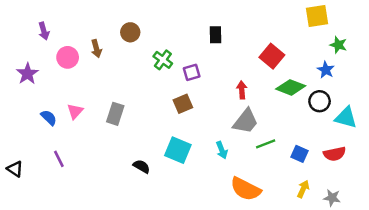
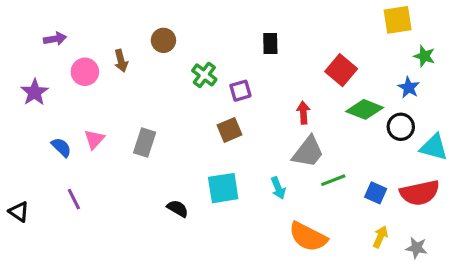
purple arrow: (44, 31) -> (55, 39), turned -84
cyan square: (178, 150) -> (223, 188), turned -32
red semicircle: (335, 154) -> (420, 193), size x1.4

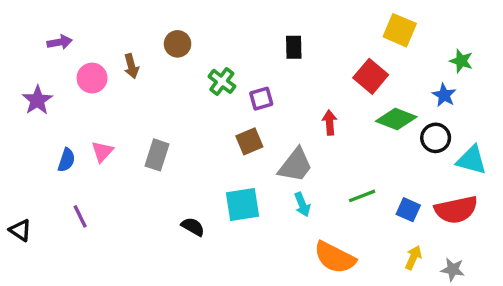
yellow square: (398, 20) -> (400, 30), moved, turned 32
blue semicircle: (61, 147) -> (66, 160), turned 65
gray trapezoid: (308, 152) -> (295, 165), moved

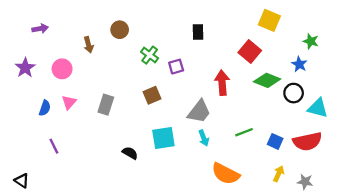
pink circle: (92, 78) -> (62, 69), moved
red arrow: (330, 122) -> (222, 83), size x1.5
brown square: (249, 141) -> (152, 95), moved
black triangle: (20, 230) -> (22, 181), moved

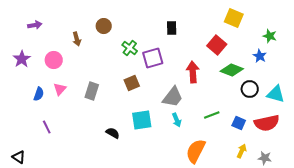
purple square: (176, 67) -> (153, 58), size x1.5
black circle: (294, 93) -> (250, 89), moved
orange semicircle: (226, 174) -> (196, 151), turned 90

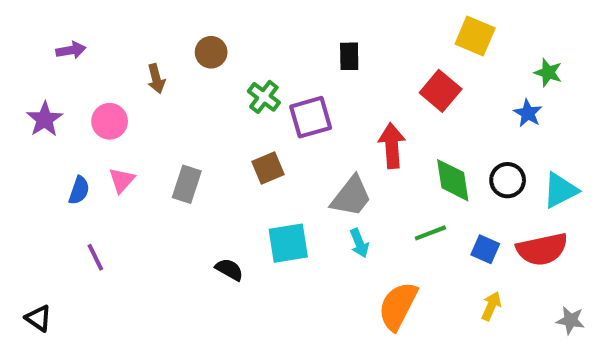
green diamond: (232, 70) -> (453, 180), moved, turned 60
cyan triangle: (276, 94) -> (560, 190), turned -42
gray star: (265, 158) -> (571, 320), moved

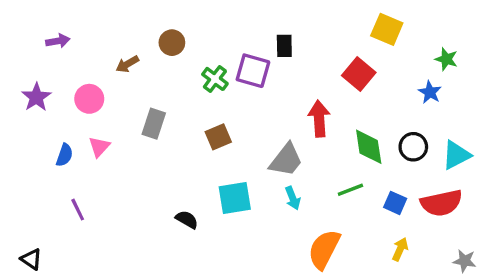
brown arrow: (156, 79) -> (127, 64), turned 75
purple square: (311, 117) -> (253, 71), moved, turned 32
gray rectangle: (187, 184) -> (154, 124), moved

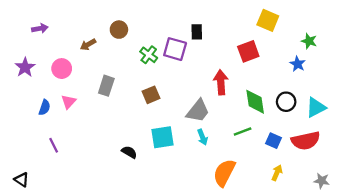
red square: (359, 74) -> (248, 51), turned 30

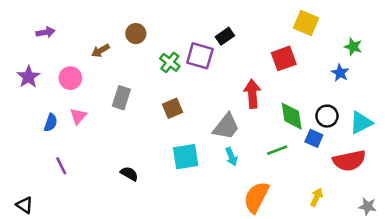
black rectangle: (197, 32) -> (225, 36), turned 56
blue square: (274, 141) -> (314, 138), moved
black semicircle: (129, 152) -> (129, 174), moved

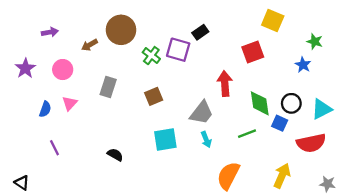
purple arrow: (45, 32) -> (50, 32), moved
brown circle: (136, 34) -> (121, 30), size x1.6
yellow arrow: (317, 197) -> (282, 176), size x1.5

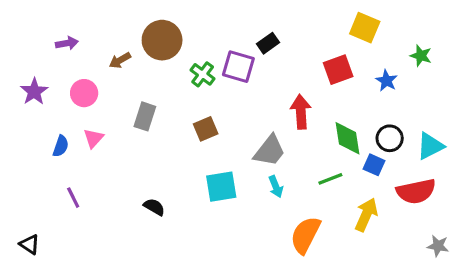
blue star: (303, 65) -> (386, 81), moved
yellow arrow: (282, 176) -> (366, 215), moved

